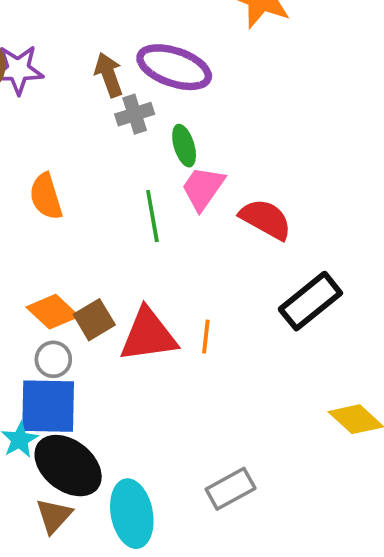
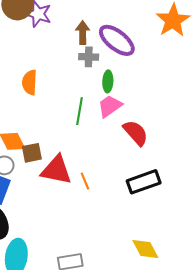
orange line: (206, 337) -> (85, 181), turned -48

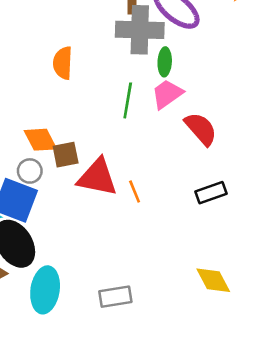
gray cross: (89, 57) -> (140, 30), size x1.8
black rectangle: (144, 182) -> (211, 193), size x0.7

